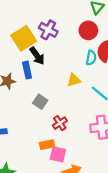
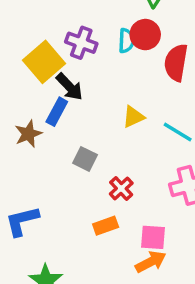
cyan semicircle: (91, 58) -> (126, 41), moved
blue rectangle: (27, 70) -> (57, 112), turned 49
pink square: (58, 154) -> (153, 237), moved

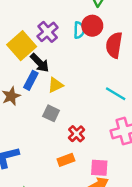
purple cross: (81, 43) -> (48, 32), turned 30
yellow triangle: (133, 117) -> (56, 85), moved

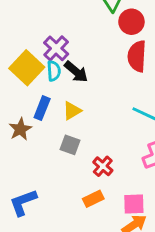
red circle: (92, 26) -> (131, 22), moved
cyan semicircle: (79, 30) -> (54, 71), moved
black arrow: (40, 63) -> (76, 72), moved

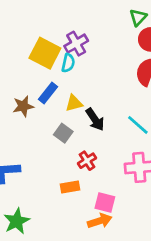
yellow square: (27, 68) -> (45, 53), turned -32
black arrow: (76, 72) -> (95, 119), moved

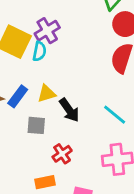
blue rectangle: (48, 93) -> (18, 96), moved
gray square: (63, 133) -> (36, 125), turned -30

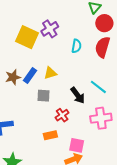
cyan semicircle: (39, 51) -> (76, 46), moved
black arrow: (69, 110) -> (78, 95), moved

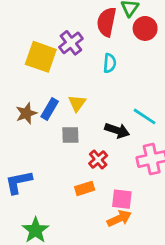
red semicircle: (102, 47) -> (107, 22), moved
yellow triangle: (50, 73) -> (77, 103), turned -32
black arrow: (78, 95) -> (117, 130), turned -30

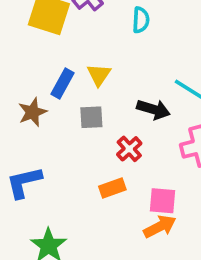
brown star: (26, 113) -> (32, 112), moved

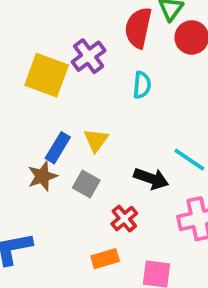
brown star: (32, 112) -> (42, 176), moved
gray square: (91, 117) -> (86, 184), turned 30

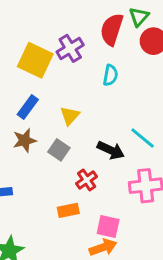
blue rectangle: (58, 148) -> (28, 107), moved

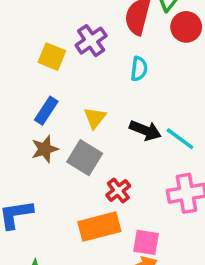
yellow square: (35, 60) -> (52, 57), size x0.7
gray square: (59, 150) -> (85, 158), size x1.4
black arrow: (111, 150) -> (145, 130), moved
orange rectangle: (68, 210) -> (99, 227), size x1.6

